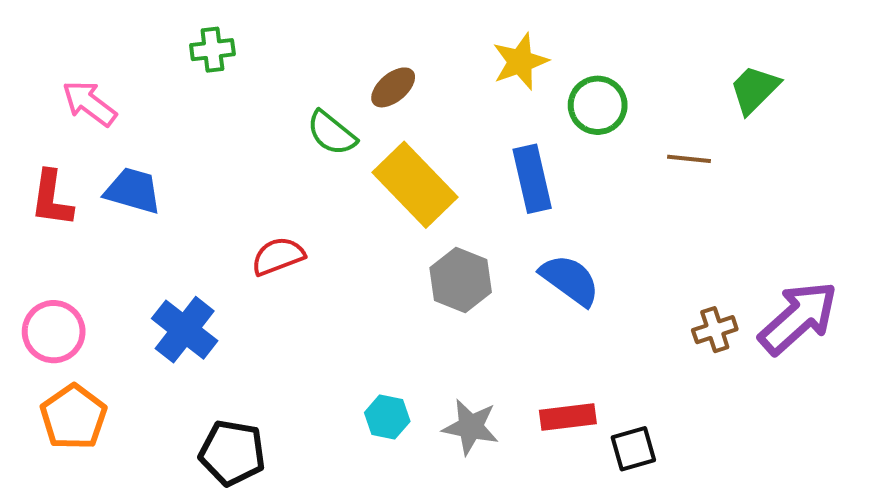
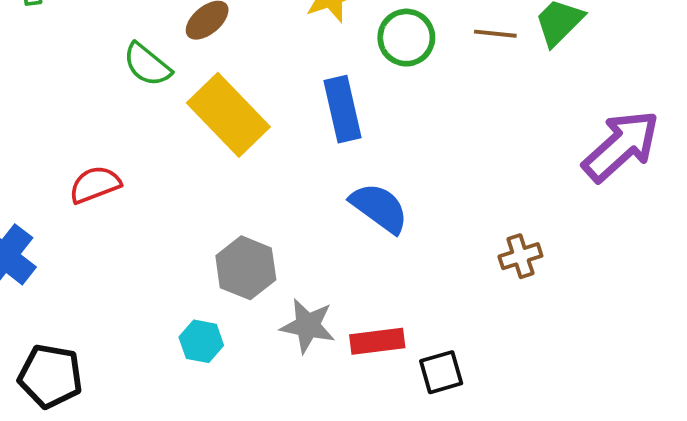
brown line: (689, 159) -> (495, 34), moved
gray hexagon: (461, 280) -> (246, 268), moved
purple arrow: (798, 318) -> (621, 146), moved
gray star: (471, 427) -> (308, 326), moved

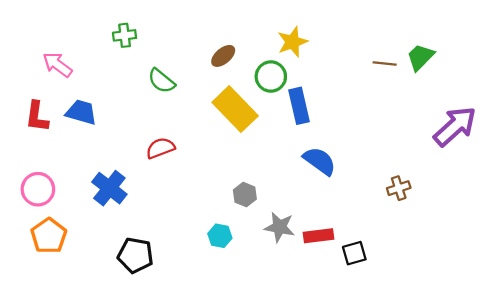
green circle: (406, 38) -> (271, 77), moved
green semicircle: (147, 65) -> (161, 81), moved
gray hexagon: (246, 268) -> (245, 195), size x0.7

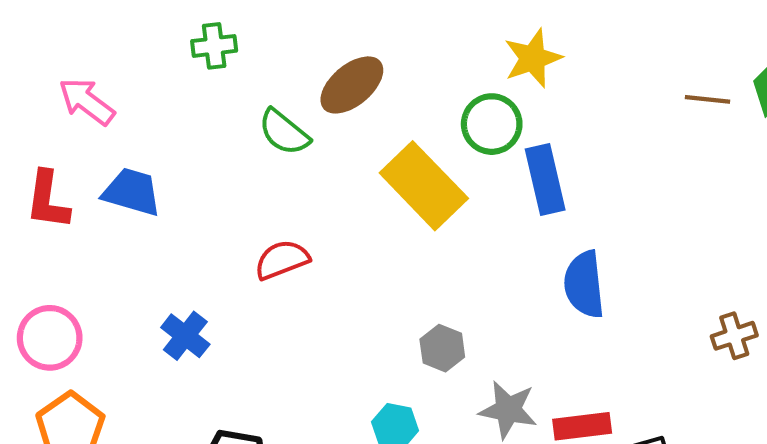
brown ellipse: (223, 56) -> (352, 85), moved, size x1.4
blue semicircle: (320, 161) -> (584, 284), turned -132
blue cross: (109, 188) -> (185, 336), size x0.7

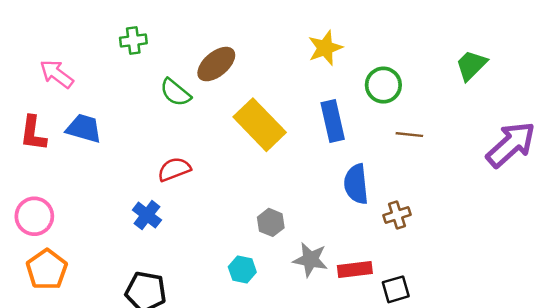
brown line: (708, 99) -> (409, 135), moved
green circle: (492, 124) -> (383, 85), moved
blue cross: (185, 336) -> (147, 215), moved
brown cross: (734, 336) -> (397, 215), moved

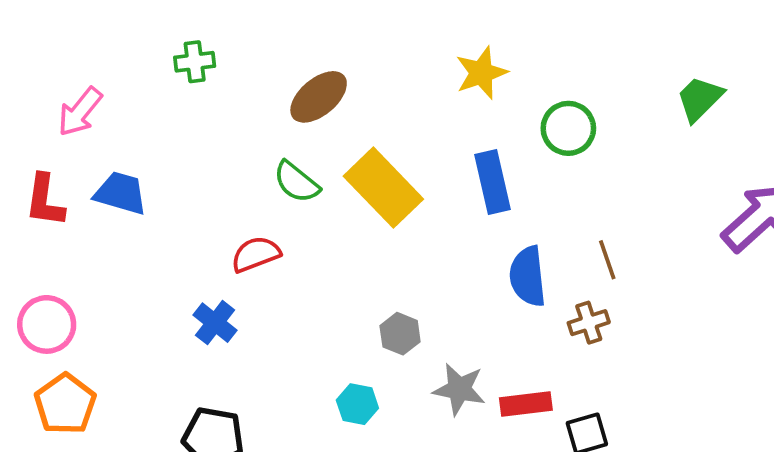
pink arrow: (57, 74) -> (80, 112), turned -88
green semicircle: (175, 92) -> (296, 182), moved
brown line: (409, 135) -> (607, 260), moved, turned 65

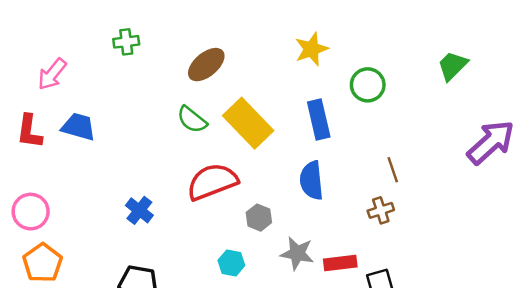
red semicircle: (256, 254) -> (212, 182), moved, size x1.6
blue semicircle: (528, 276) -> (311, 180), moved

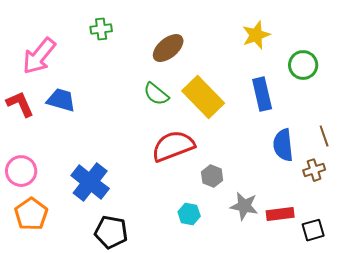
pink arrow: (52, 74) -> (39, 56), size x1.4
red L-shape: (29, 131) -> (20, 104), turned 148
blue semicircle: (311, 180) -> (283, 145), moved
blue cross: (139, 210) -> (90, 182), moved, size x1.6

